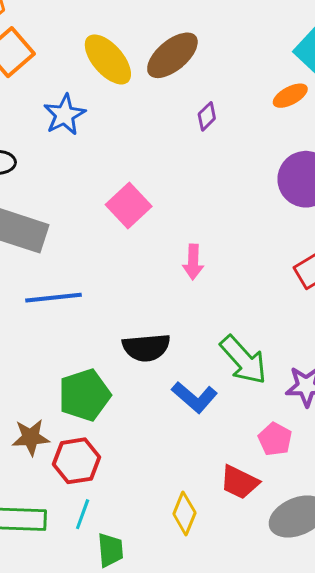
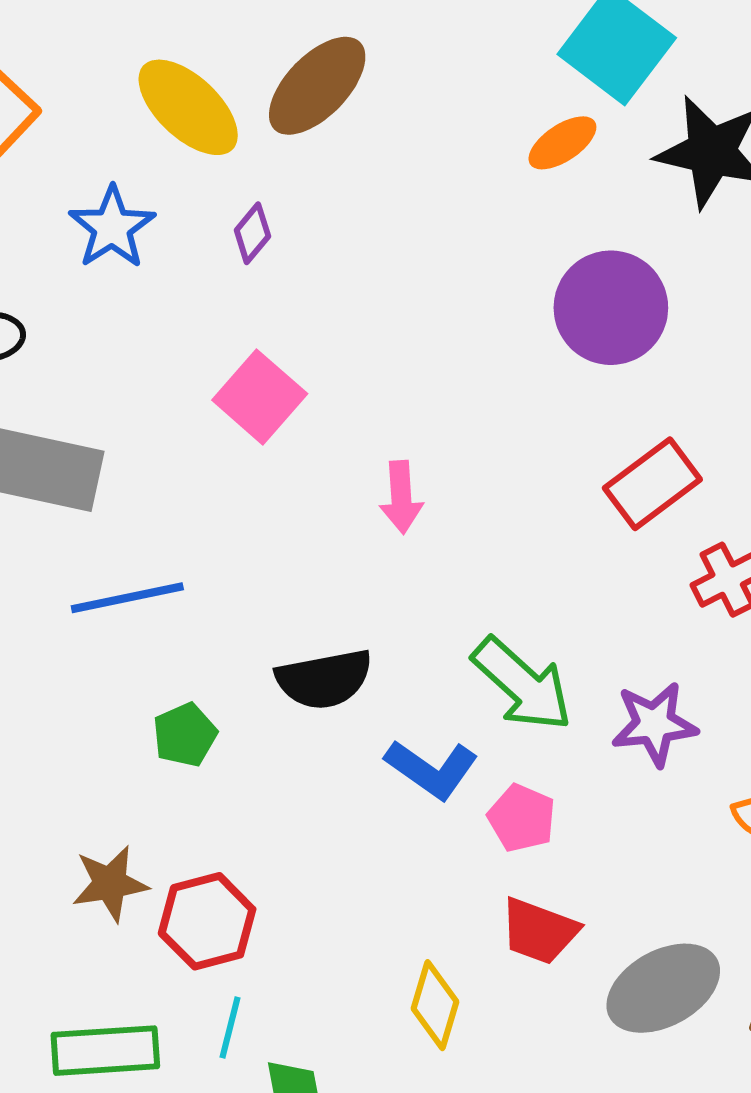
purple diamond: (207, 116) -> (252, 233), moved
green pentagon: (84, 395) -> (185, 735), moved, size x0.6
pink pentagon: (275, 439) -> (522, 818), moved

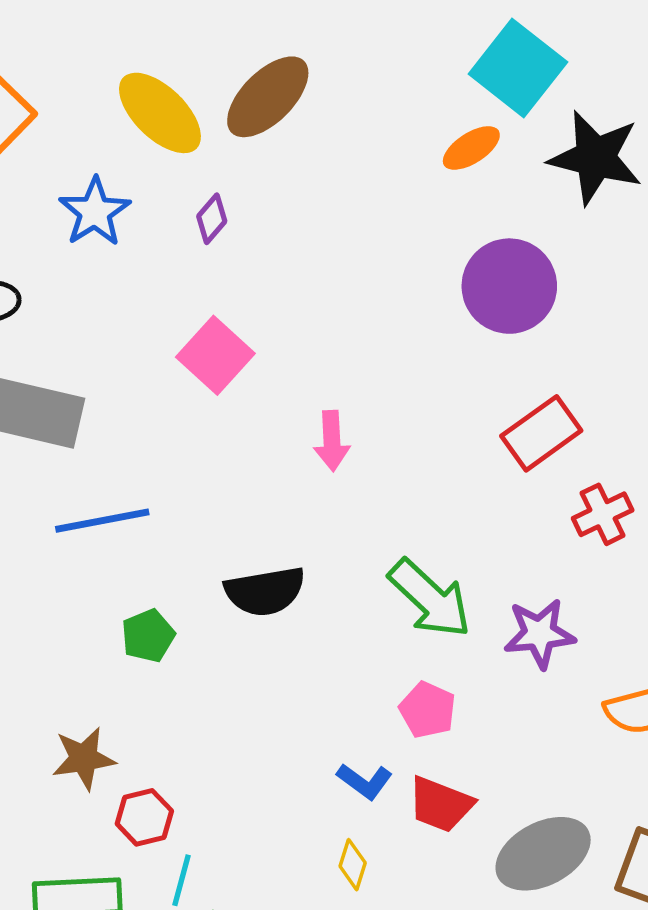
blue L-shape: (432, 769) -> (365, 781), moved, size x0.7
red hexagon: (207, 921) -> (144, 817), moved, size x0.7
yellow diamond: (435, 1005) -> (353, 865), size x0.7

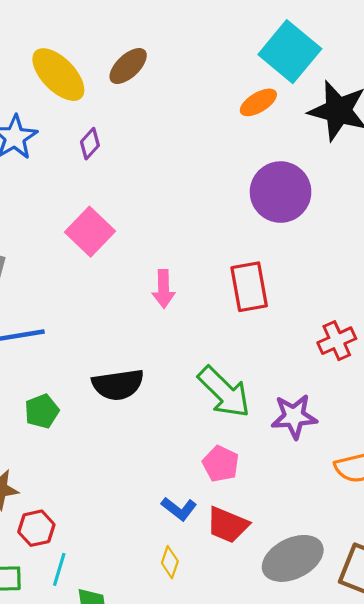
brown ellipse: (268, 97) -> (128, 66), size x0.7
red rectangle: (541, 433) -> (249, 287), moved, turned -66

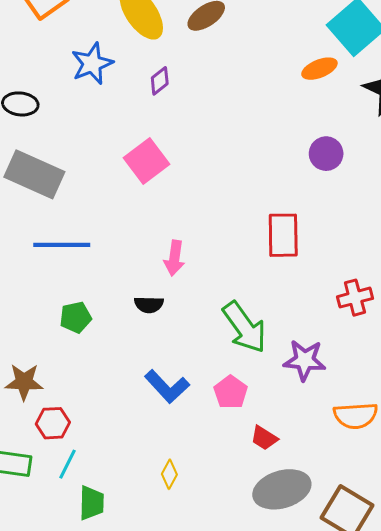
purple circle: (281, 192) -> (326, 154), size x0.6
pink arrow: (164, 289) -> (174, 258), moved
black semicircle: (118, 385) -> (149, 305), size x0.6
blue L-shape: (179, 509) -> (167, 387), moved, size x1.4
red trapezoid: (227, 525) -> (264, 438), moved, size x0.7

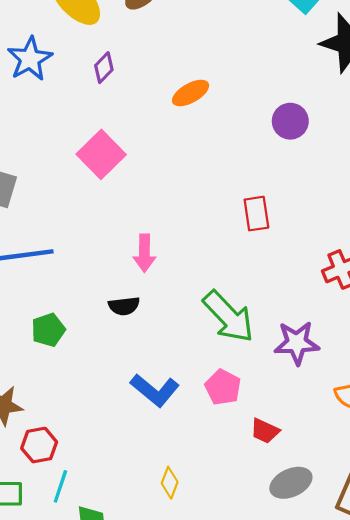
orange ellipse: (319, 69) -> (191, 93), moved
red rectangle: (283, 235) -> (256, 214), size x0.7
gray ellipse: (282, 489) -> (291, 483), size x0.7

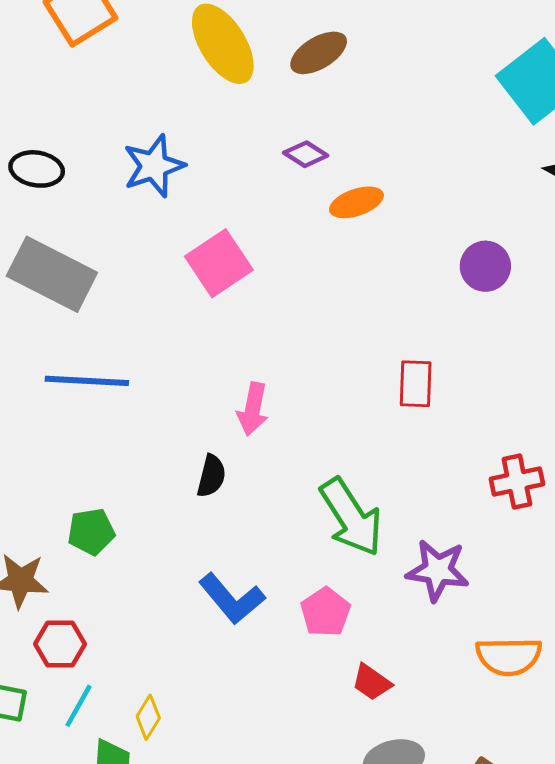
blue star: (30, 59) -> (154, 166), moved
purple diamond: (104, 68) -> (306, 154), moved, turned 68
black semicircle: (124, 306) -> (211, 476), turned -80
green pentagon: (48, 330) -> (91, 532), moved
yellow diamond: (170, 483) -> (148, 717), moved

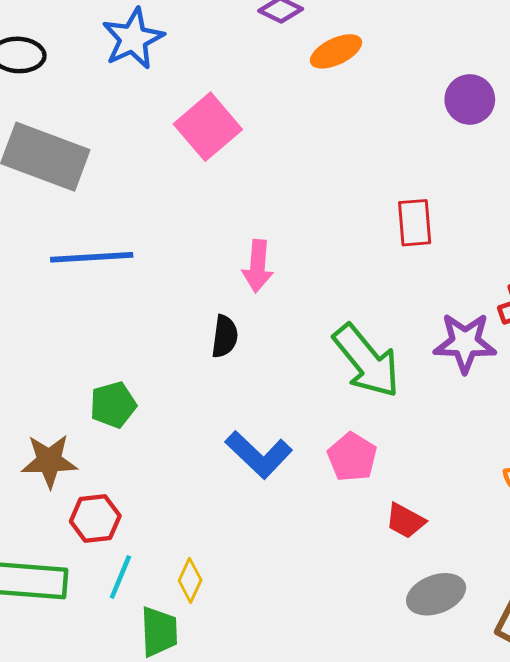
purple star: (438, 570) -> (465, 343), moved

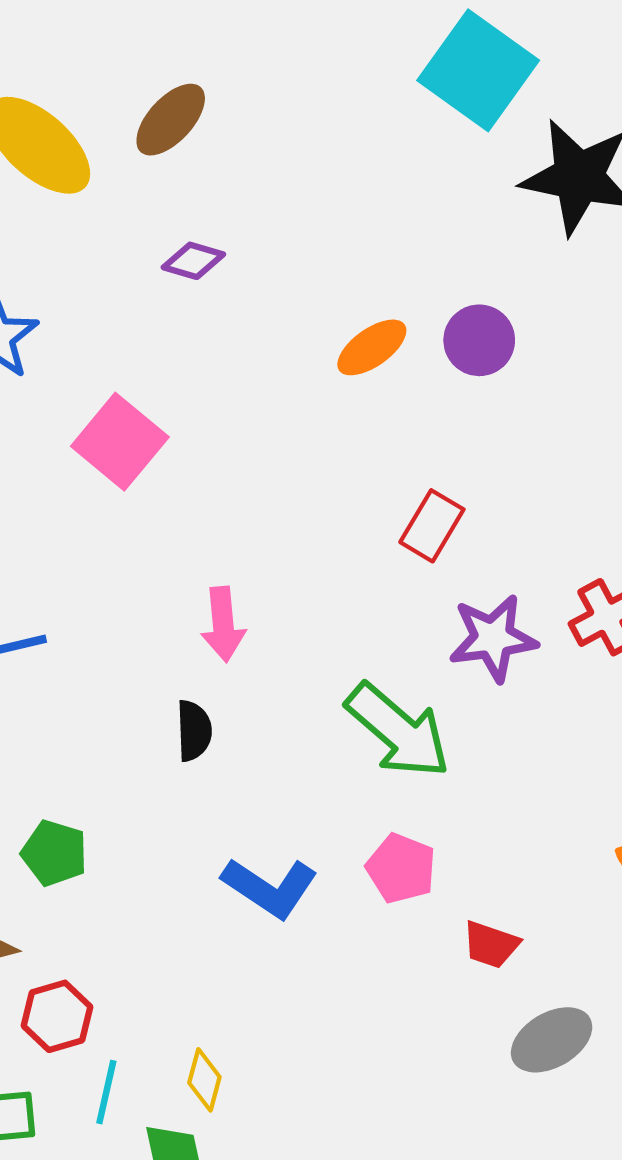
orange ellipse: (336, 51) -> (372, 347), moved
red rectangle: (415, 223) -> (432, 526), turned 45
purple star: (465, 343) -> (493, 638), moved
green pentagon: (113, 405) -> (54, 853), turned -30

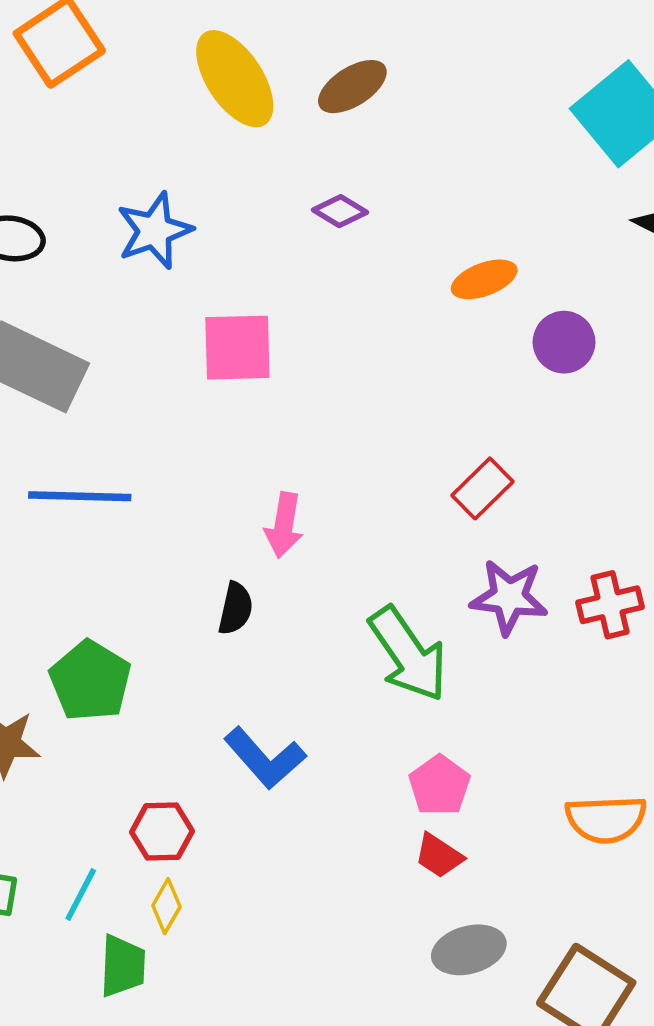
orange ellipse: (372, 347) -> (484, 279), moved
pink square: (120, 442) -> (237, 348), turned 34
green pentagon: (54, 853) -> (90, 681), size x1.4
pink pentagon: (401, 868) -> (439, 785), moved
red hexagon: (57, 1016) -> (162, 832), moved

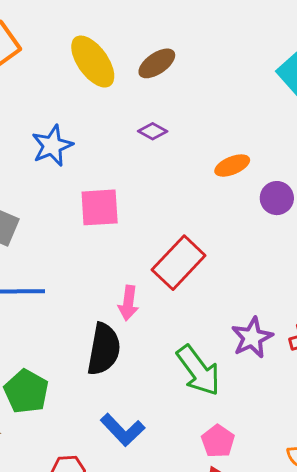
red rectangle: (483, 488) -> (179, 263), moved, size x1.6
purple star: (509, 597) -> (252, 338), turned -30
black semicircle: (236, 608) -> (104, 349), size x1.8

